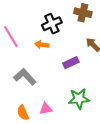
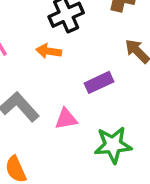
pink triangle: (46, 109) -> (66, 119), moved

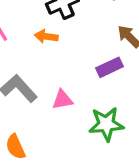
purple rectangle: (99, 82) -> (110, 67), moved

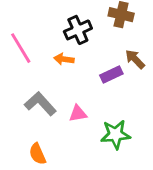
purple rectangle: (110, 67) -> (111, 75), moved

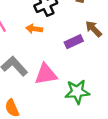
pink triangle: (78, 114) -> (46, 74), size x1.5

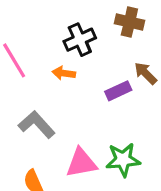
pink triangle: (46, 74) -> (81, 163), moved

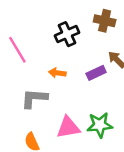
orange arrow: (64, 73) -> (57, 73), moved
gray L-shape: (37, 124) -> (34, 98), turned -44

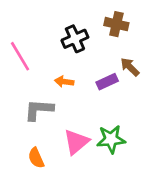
pink triangle: (68, 127) -> (76, 142), turned -30

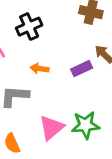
black cross: (75, 39) -> (29, 27), moved

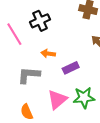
purple rectangle: (82, 69) -> (71, 68), moved

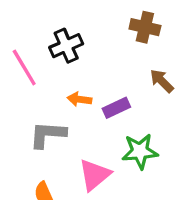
purple rectangle: (71, 68) -> (116, 108), moved
green star: (84, 98) -> (140, 151), moved

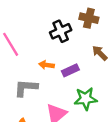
black cross: (66, 46) -> (61, 31), moved

